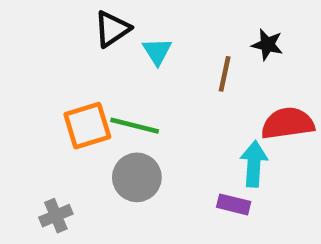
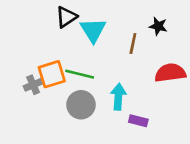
cyan triangle: (157, 51) -> (93, 30), size x1.5
cyan arrow: (254, 164) -> (118, 97), moved
gray cross: (56, 216) -> (33, 85), moved

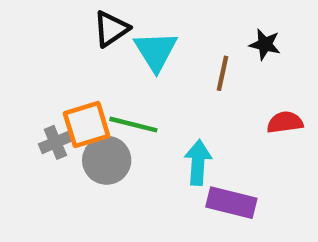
red semicircle: (170, 73) -> (285, 122), size x0.7
gray circle: (81, 105) -> (107, 160), moved
purple rectangle: (138, 121) -> (231, 203), size x1.5

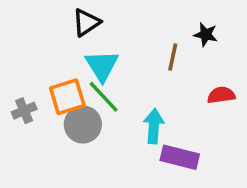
cyan triangle: (156, 51) -> (102, 66), moved
green line: (133, 125) -> (104, 97), turned 33
gray cross: (55, 142) -> (24, 111), moved

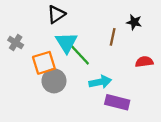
green line: (104, 97) -> (80, 55), moved
gray cross: (24, 111) -> (16, 43), moved, turned -35
cyan arrow: (154, 126) -> (100, 82), turned 75

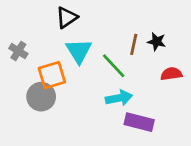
black star: (134, 22) -> (157, 42), moved
green line: (80, 55) -> (114, 66), moved
gray circle: (54, 81) -> (41, 97), moved

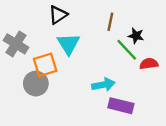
brown line: (134, 44) -> (110, 22), moved
gray cross: (18, 51) -> (16, 44), size x1.5
green line: (114, 66) -> (127, 50), moved

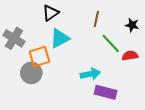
black star: (136, 36) -> (132, 25), moved
cyan triangle: (68, 44) -> (60, 38), turned 35

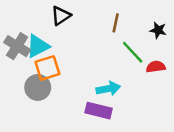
cyan triangle: (60, 38) -> (38, 46), moved
purple rectangle: (106, 92) -> (99, 111), moved

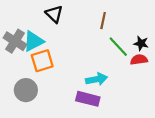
black triangle: (61, 16) -> (54, 14), turned -42
black star: (158, 30) -> (141, 43), moved
gray circle: (38, 87) -> (26, 90), moved

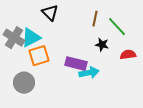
black star: (141, 43) -> (102, 45), moved
green line: (118, 47) -> (117, 27), moved
purple rectangle: (88, 99) -> (76, 64), moved

